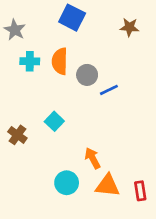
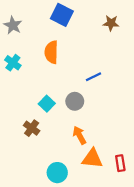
cyan cross: (30, 61) -> (13, 63), moved, turned 35
gray circle: (87, 75) -> (75, 101), moved
brown cross: (17, 135) -> (32, 128), moved
cyan circle: (67, 183) -> (57, 173), moved

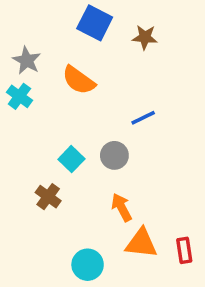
brown star: (111, 23) -> (145, 37), moved
gray star: (13, 25) -> (27, 61), moved
orange semicircle: (51, 52) -> (79, 80), turned -55

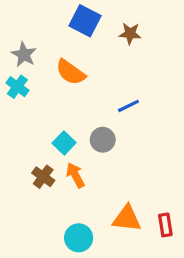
orange arrow: (122, 207) -> (75, 175), moved

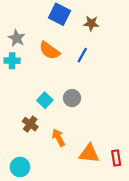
cyan cross: (17, 87) -> (12, 61), turned -35
blue line: (128, 106) -> (82, 55), moved, turned -35
orange arrow: (75, 175) -> (58, 138), moved
cyan circle: (79, 238) -> (20, 167), moved

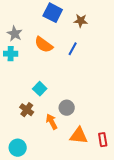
gray circle: (72, 98) -> (67, 108), moved

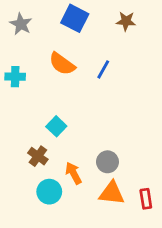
brown star: (81, 21) -> (126, 21), moved
gray star: (15, 34) -> (21, 24), moved
gray circle: (67, 108) -> (107, 162), moved
cyan circle: (18, 148) -> (49, 192), moved

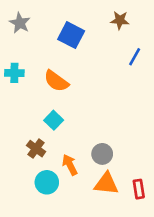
blue square: (75, 18) -> (71, 35), moved
orange semicircle: (62, 64) -> (56, 81), moved
blue line: (103, 69) -> (135, 57), moved

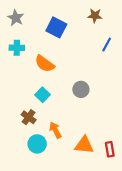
cyan cross: (14, 73) -> (17, 48), moved
gray circle: (102, 154) -> (81, 89), moved

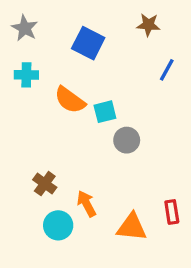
cyan square: (42, 95) -> (105, 112), moved, turned 32
red rectangle: (110, 149) -> (172, 212), moved

